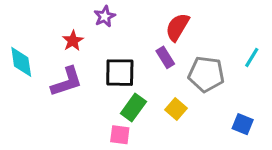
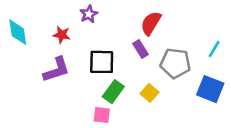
red star: (73, 41) -> (62, 35), turned -30
cyan diamond: (21, 62) -> (18, 32), moved
blue square: (243, 124) -> (210, 89), moved, size x1.5

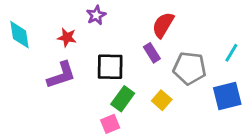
blue square: (210, 89) -> (227, 96), turned -36
pink square: (102, 115) -> (110, 124), turned -30

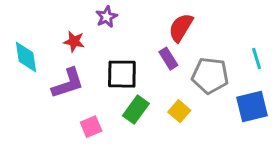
cyan diamond: (20, 35) -> (26, 57), moved
cyan line: (231, 53) -> (257, 59), turned -48
pink square: (110, 124) -> (91, 127), moved

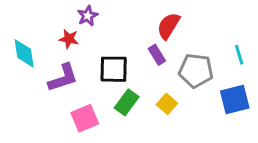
purple star: (107, 17) -> (88, 16), moved
pink square: (91, 127) -> (85, 118), size x1.4

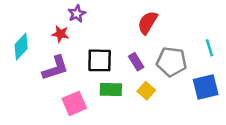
cyan diamond: (24, 53) -> (21, 47), turned 52
purple rectangle: (157, 55) -> (136, 62), moved
green rectangle: (127, 102) -> (111, 90), turned 55

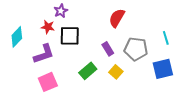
black square: (100, 60) -> (70, 36), moved
green rectangle: (111, 90) -> (88, 71), turned -42
pink square: (74, 103) -> (48, 82), moved

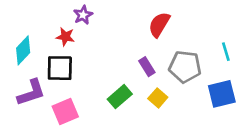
black square: (70, 36) -> (60, 68), moved
purple L-shape: (44, 54) -> (31, 93), moved

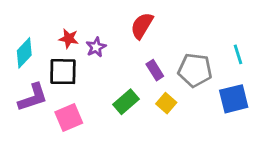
purple star: (83, 15) -> (96, 47), moved
red semicircle: (159, 24) -> (142, 26), moved

